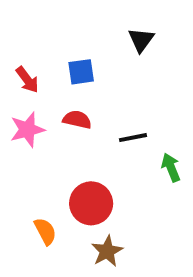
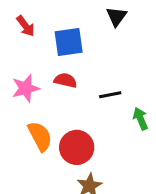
blue square: (81, 72) -> (69, 42), size x1.4
red arrow: (27, 80) -> (26, 26), moved
orange semicircle: (45, 231) -> (40, 136), moved, size x1.4

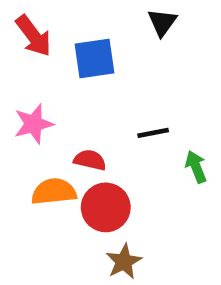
red arrow: (26, 26) -> (34, 36), size x1.4
red semicircle: (65, 80) -> (90, 160), moved
orange semicircle: (40, 136) -> (54, 192), turned -68

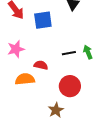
green arrow: (196, 167) -> (88, 52), moved
red circle: (106, 207) -> (70, 86), moved

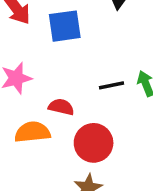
red circle: (70, 86) -> (94, 143), moved

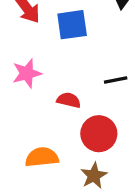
orange semicircle: (32, 132) -> (42, 157), moved

